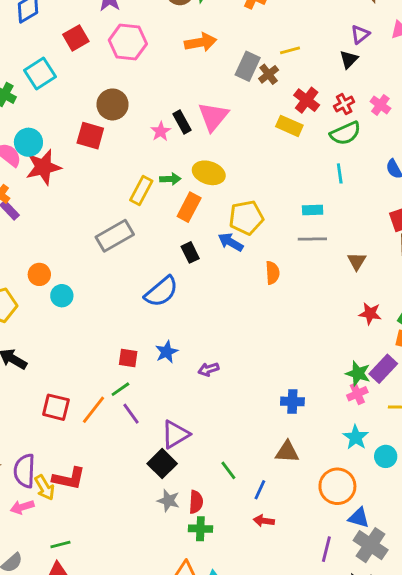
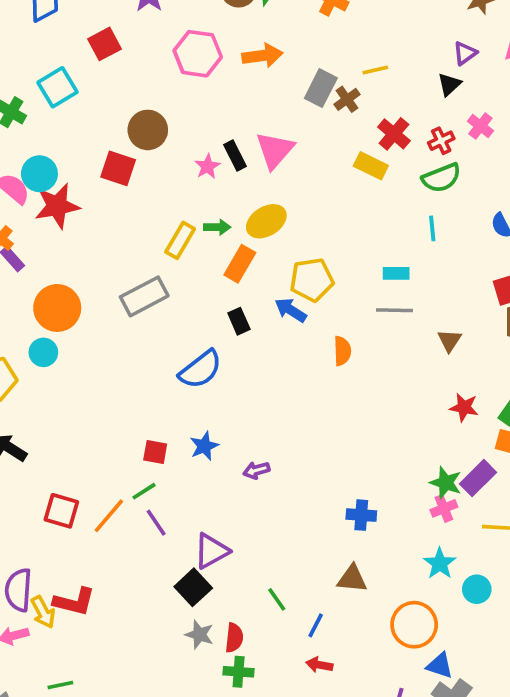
pink hexagon: (128, 42) -> (198, 54), moved
pink cross: (380, 105) -> (480, 126), moved
yellow ellipse: (209, 173) -> (266, 221), turned -52
orange circle: (39, 274) -> (57, 308), moved, size x1.6
cyan circle: (62, 296) -> (43, 352), moved

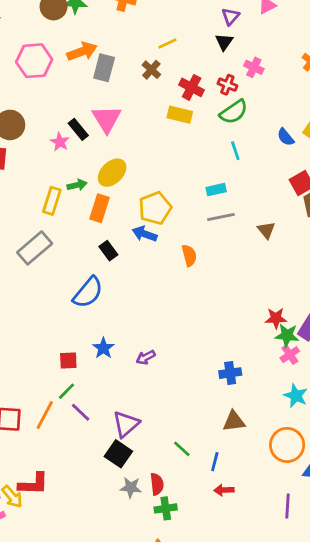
gray rectangle: (321, 88) -> (104, 68), moved
red cross: (441, 141) -> (227, 85), turned -30
red star: (464, 407) -> (276, 318), moved

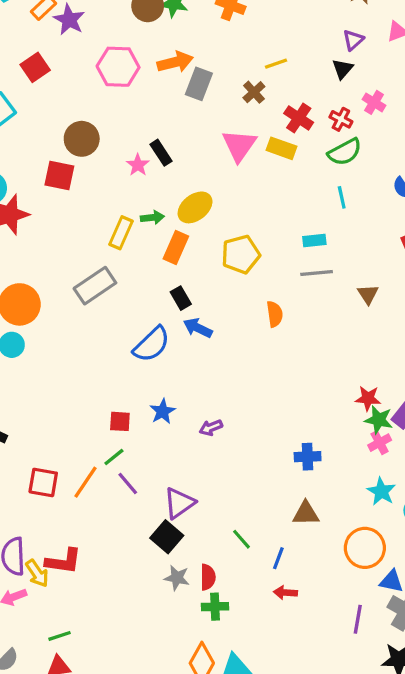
pink triangle: (107, 119) -> (239, 145), moved
blue arrow: (145, 234) -> (198, 328), moved

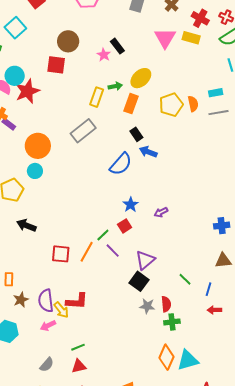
orange semicircle: (275, 314) -> (193, 104), moved
red square: (120, 421) -> (125, 226), moved, turned -32

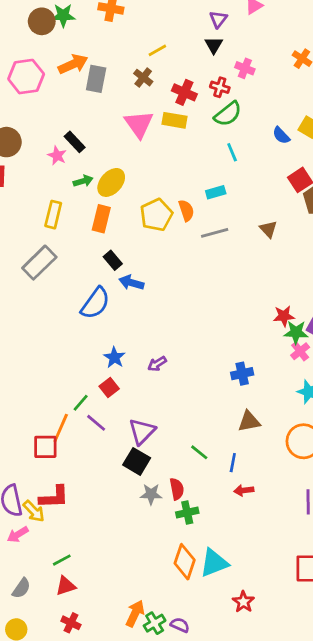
green arrow: (115, 86) -> (83, 181), moved
gray line: (218, 113) -> (215, 233), moved
red square: (61, 254) -> (45, 447), moved

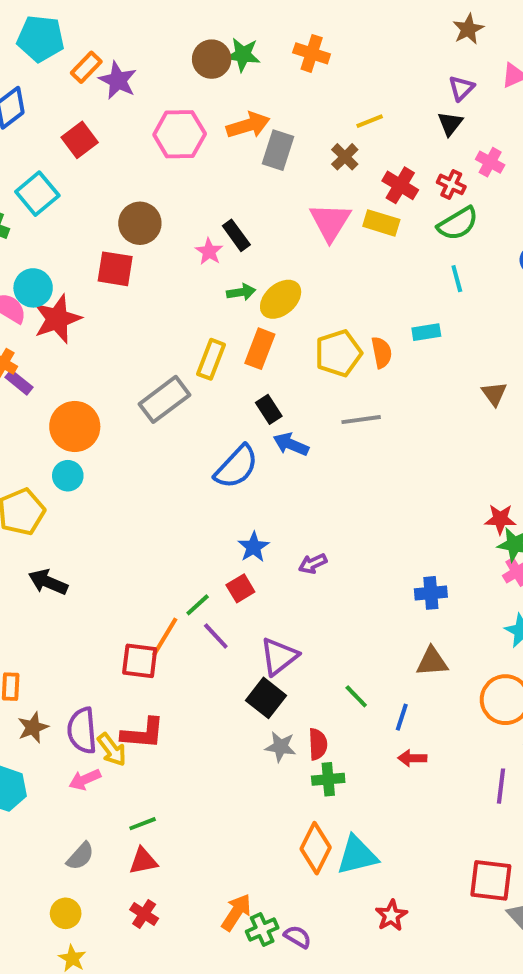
yellow rectangle: (53, 215) -> (211, 359), moved
gray line: (215, 233) -> (361, 420), moved

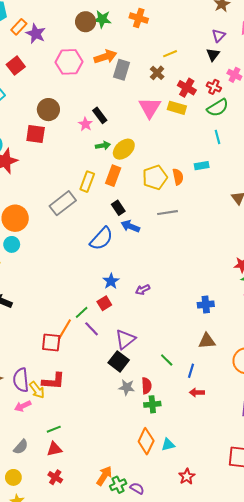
cyan triangle: (357, 855) -> (168, 445), size x0.6

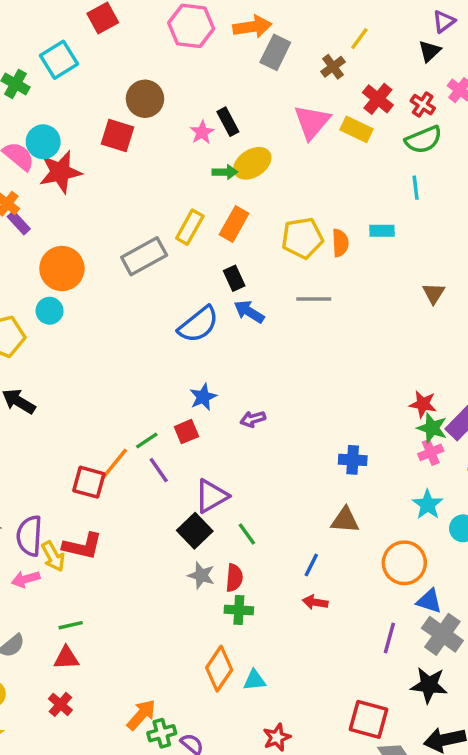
yellow line: (170, 54) -> (359, 39), turned -40
yellow ellipse: (124, 149) -> (252, 163), moved
green line: (167, 360) -> (247, 534), moved

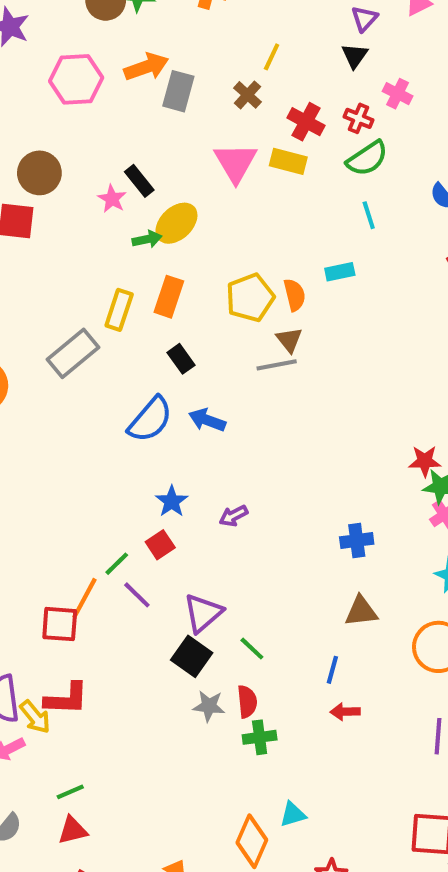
brown triangle: (434, 293) -> (289, 340), moved
blue arrow: (249, 312) -> (207, 420), moved
orange diamond: (219, 669) -> (252, 841), moved

